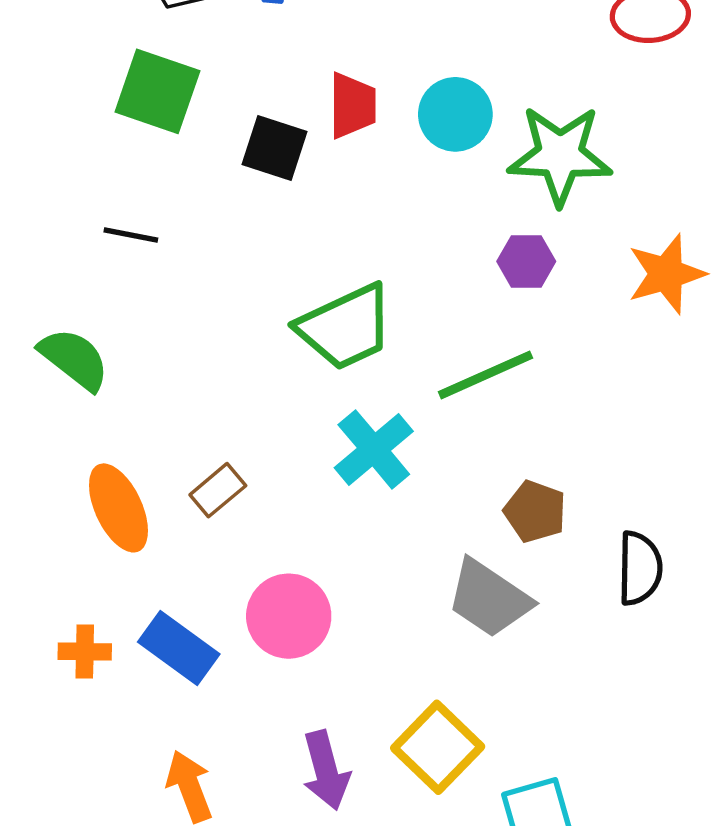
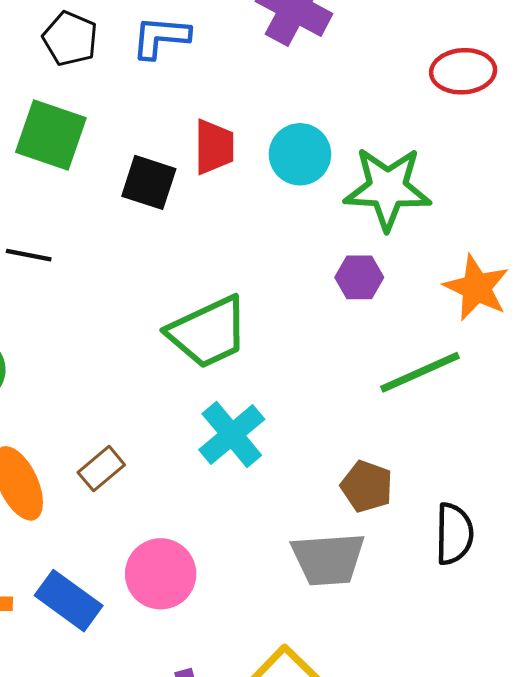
orange star: (666, 274) -> (476, 288), turned -30
green line: (485, 375) -> (420, 372), moved
gray trapezoid: (489, 598) -> (328, 559), turned -38

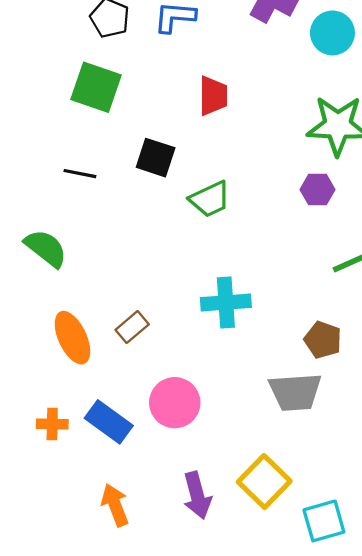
cyan circle: (300, 154) -> (332, 33), moved
black square: (149, 182) -> (156, 158), moved
green trapezoid: (208, 332) -> (210, 199), moved, size x0.7
cyan cross: (232, 434) -> (226, 303), turned 36

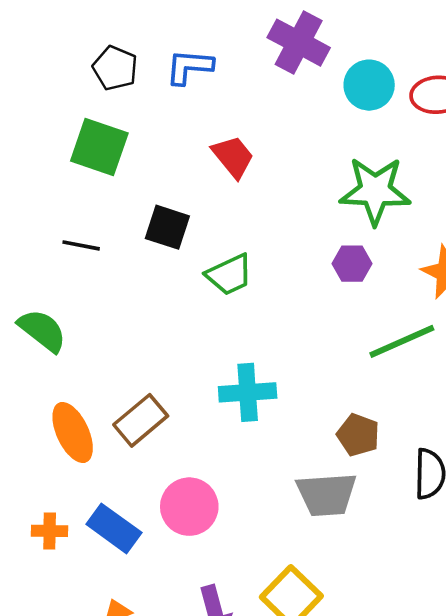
red trapezoid: (213, 96) -> (233, 157), turned -39
brown rectangle: (132, 327) -> (141, 420), size x1.4

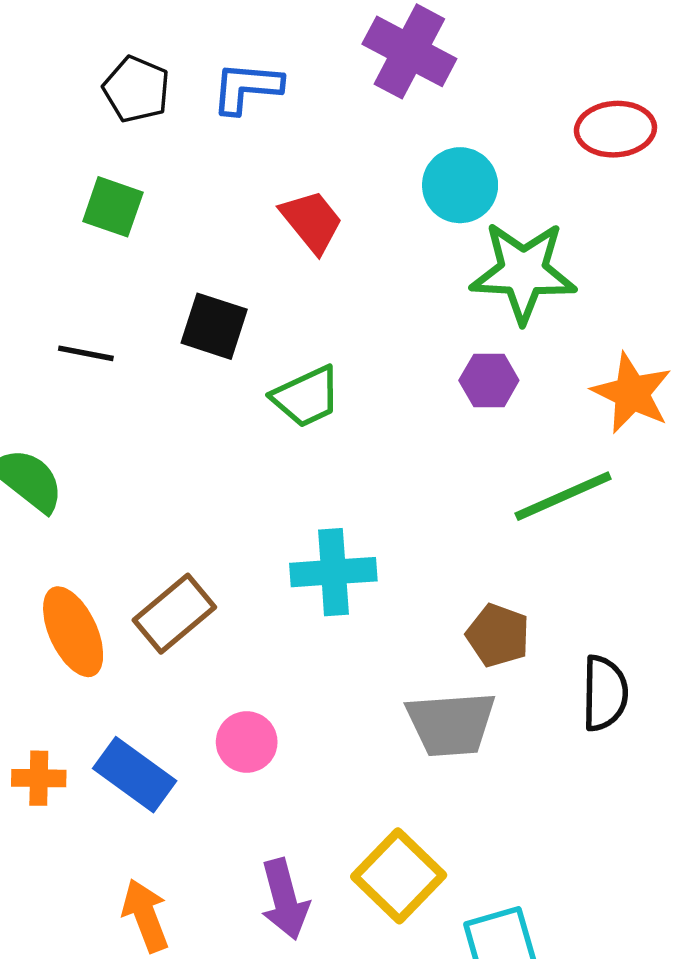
cyan circle: (369, 85) -> (460, 185), moved
green square: (99, 147) -> (113, 207), size x0.7
pink circle: (189, 507) -> (247, 742), size x0.7

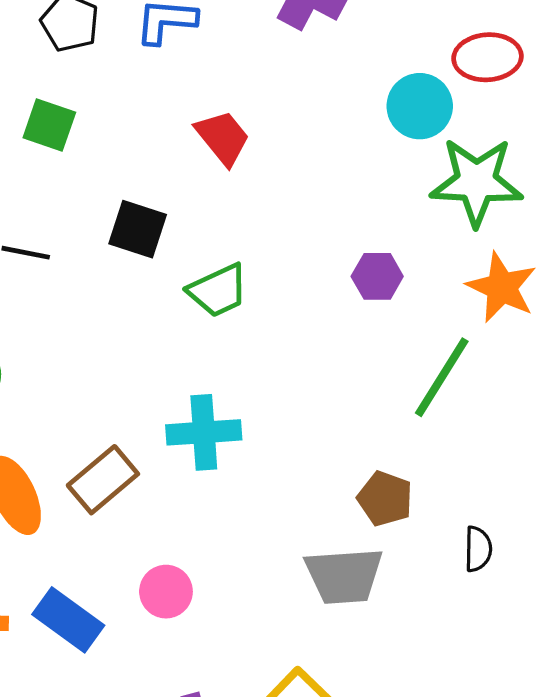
cyan circle: (460, 185) -> (420, 106), moved
green star: (523, 272) -> (476, 182), moved
green line: (563, 496) -> (442, 377), turned -34
cyan cross: (333, 572) -> (204, 432), moved
black semicircle: (605, 693) -> (478, 549), size x0.7

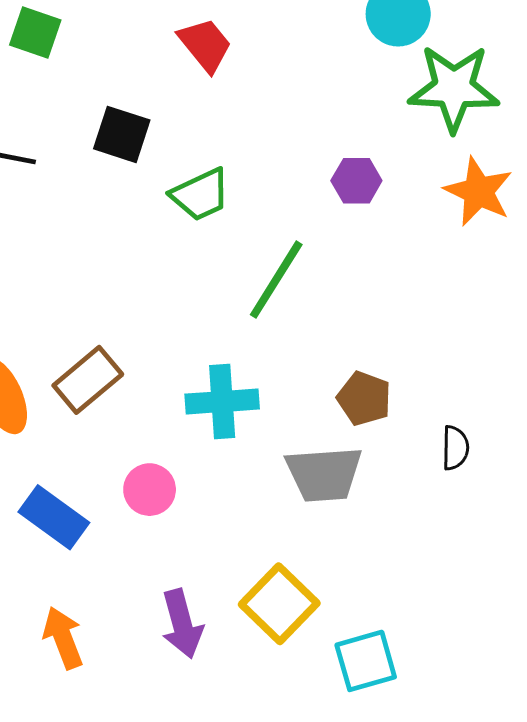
green line: (442, 377) -> (276, 280), moved
cyan cross: (204, 432) -> (222, 402), moved

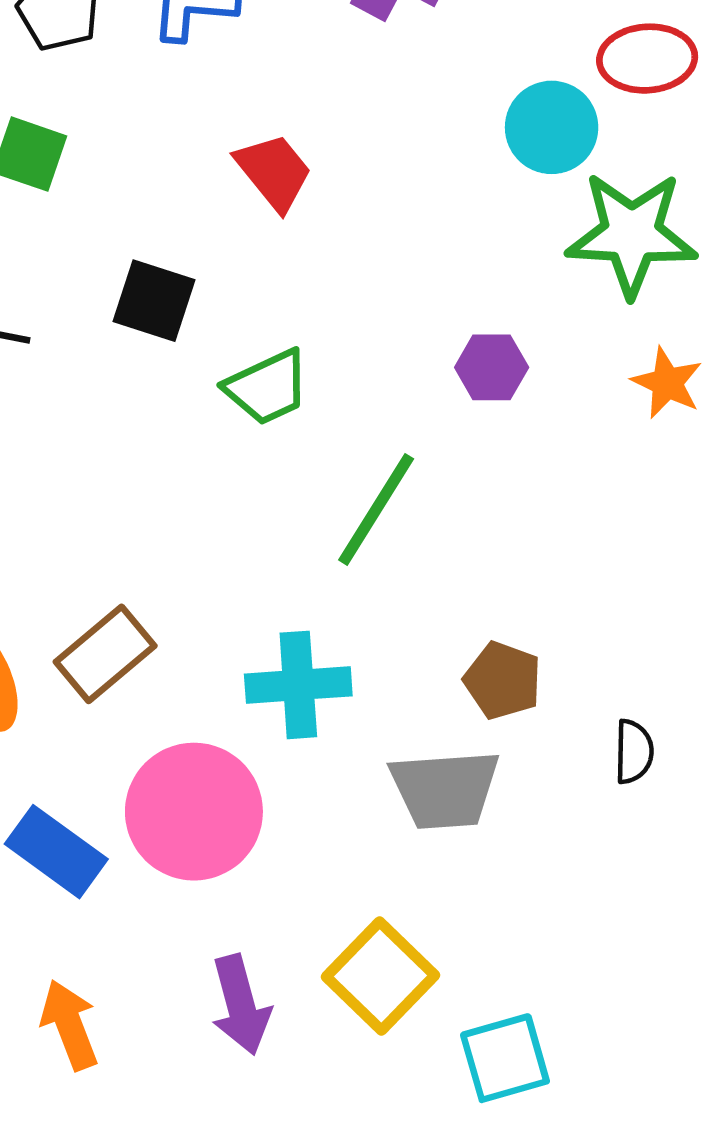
orange star: (478, 192) -> (667, 383), size x0.7
pink circle: (150, 490) -> (194, 812), size x1.8

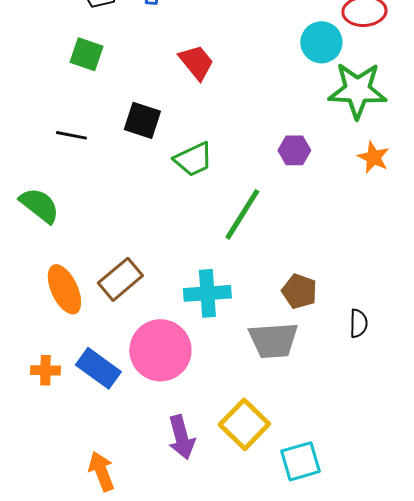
orange arrow: (70, 1025) -> (101, 471), moved

